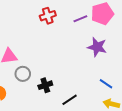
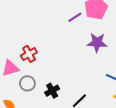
red cross: (48, 16) -> (29, 54), moved

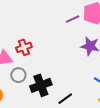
black cross: (52, 91) -> (41, 85), size x1.5

